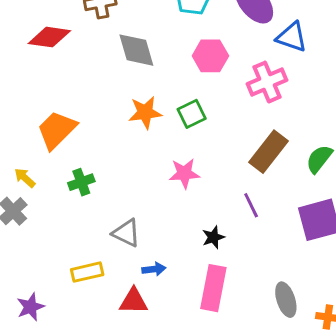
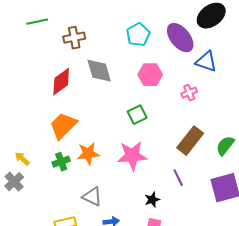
red diamond: (49, 37) -> (61, 82), moved, turned -44
pink cross: (267, 82) -> (189, 93), size x0.6
orange star: (145, 112) -> (88, 154), moved
orange trapezoid: (57, 130) -> (63, 126), moved
pink star: (184, 173) -> (132, 156), size x1.4

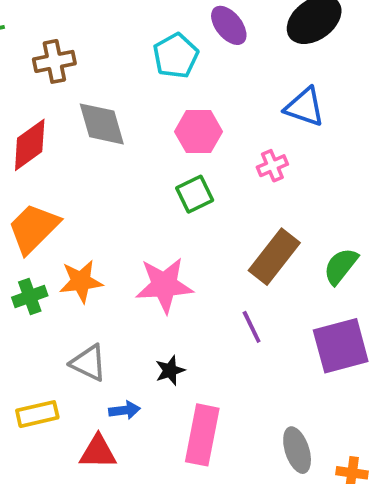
purple ellipse: (180, 38) -> (229, 25), moved, size x0.7
green square: (137, 115) -> (195, 194), moved
black star: (152, 200) -> (170, 370), moved

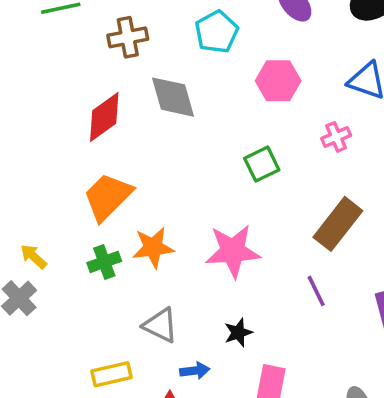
cyan pentagon: (176, 56) -> (217, 32), moved
pink hexagon: (198, 132) -> (278, 81), moved

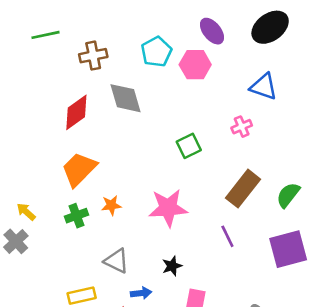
pink hexagon: (278, 81) -> (195, 65), moved
orange star: (153, 247) -> (111, 205), size x0.7

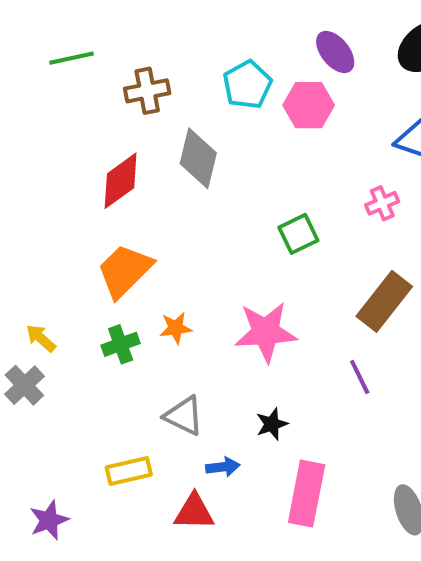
gray diamond: (126, 98) -> (198, 158), turned 30

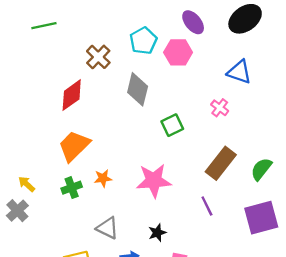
brown cross: (147, 91) -> (98, 57), moved, turned -35
gray diamond: (198, 158) -> (138, 89), moved
pink cross: (382, 203) -> (220, 108), turned -30

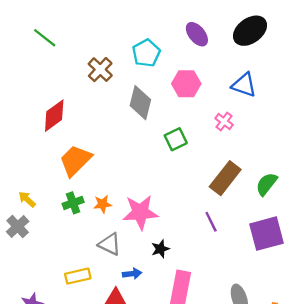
green line: (44, 26) -> (45, 38), turned 50
pink hexagon: (178, 52) -> (186, 84), moved
red diamond: (72, 95) -> (54, 116), moved
orange star: (103, 178) -> (103, 204), moved
pink star: (154, 181) -> (140, 212), moved

